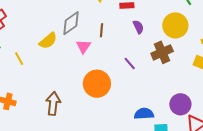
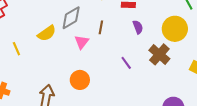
brown cross: (162, 52) -> (159, 54), turned -30
orange circle: (97, 84) -> (80, 80), moved, size x0.7

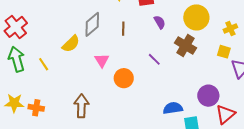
pink triangle: (82, 42) -> (102, 60), moved
orange circle: (80, 80) -> (124, 78), moved

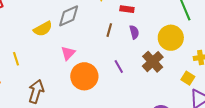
brown line: (123, 29) -> (109, 30), moved
yellow line: (44, 64) -> (16, 59), moved
orange circle: (124, 78) -> (84, 76), size x1.4

